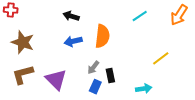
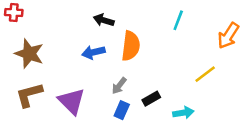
orange arrow: (179, 15) -> (228, 36), moved
black arrow: (71, 16) -> (104, 20), moved
cyan line: (140, 16) -> (178, 20), turned -35
black rectangle: (110, 75) -> (151, 99), moved, turned 72

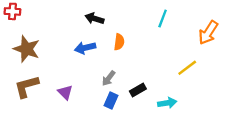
orange semicircle: (131, 46) -> (119, 42), size x0.6
purple triangle: (72, 101) -> (65, 92), size x0.6

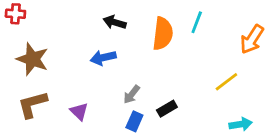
orange semicircle: (119, 42) -> (163, 34), moved, size x1.6
cyan arrow: (167, 103) -> (241, 124), moved

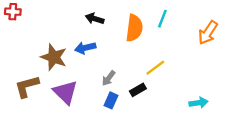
brown star: (32, 59) -> (54, 57), moved
yellow line: (226, 82) -> (155, 68), moved
purple triangle: (79, 111) -> (65, 92), size x1.6

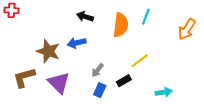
cyan arrow: (199, 103) -> (164, 92), moved

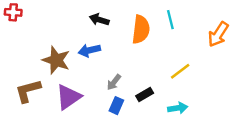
cyan line: (146, 17) -> (170, 20), turned -35
yellow line: (140, 61) -> (180, 71), moved
purple triangle: (59, 83) -> (68, 97), turned 40
cyan arrow: (164, 92) -> (178, 108), moved

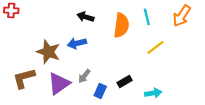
orange arrow: (218, 34) -> (182, 16), moved
yellow line: (180, 71) -> (155, 48), moved
gray arrow: (114, 82) -> (84, 76), moved

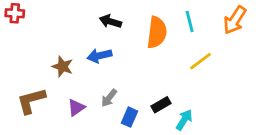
brown star: (48, 52) -> (63, 67), size x0.7
purple triangle: (59, 84) -> (76, 108), size x0.6
cyan arrow: (153, 93) -> (184, 120), moved, turned -49

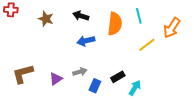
orange arrow: (235, 20) -> (172, 28), moved
blue arrow: (99, 56) -> (86, 41), moved
brown star: (63, 67) -> (46, 19), moved
gray arrow: (109, 98) -> (80, 72), turned -144

